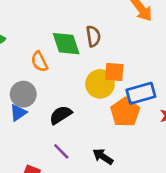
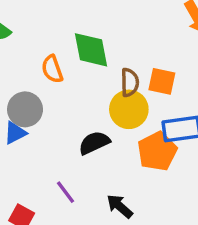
brown semicircle: (93, 36) -> (130, 82), moved
orange square: (114, 72) -> (162, 81), moved
black semicircle: (61, 115) -> (94, 143), moved

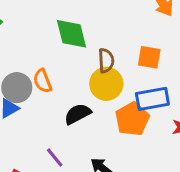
orange semicircle: (52, 69) -> (43, 81), moved
orange square: (162, 81) -> (149, 57), moved

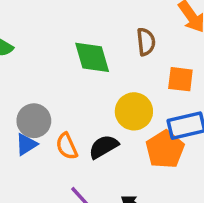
brown semicircle: (106, 61) -> (146, 42), moved
orange semicircle: (43, 81) -> (67, 146), moved

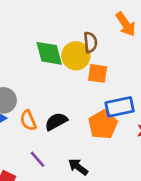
orange square: (180, 79) -> (98, 73), moved
yellow circle: (134, 111) -> (76, 56), moved

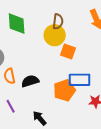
brown semicircle: (90, 42) -> (58, 21), moved
green diamond: (49, 53) -> (17, 24), moved

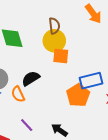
orange square: (68, 52) -> (61, 56), moved
black semicircle: (30, 81) -> (31, 78), moved

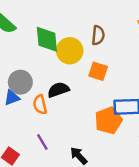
yellow circle: (54, 41) -> (70, 51), moved

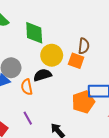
brown semicircle: (98, 35) -> (84, 46), moved
yellow circle: (70, 51) -> (52, 55), moved

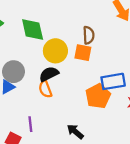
orange semicircle: (27, 87) -> (45, 89), moved
purple line: (28, 118) -> (30, 124), moved, turned 32

